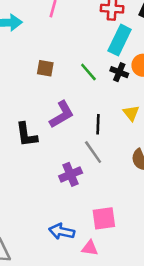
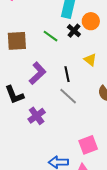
brown square: (45, 68) -> (17, 41), size x1.5
black cross: (119, 72) -> (74, 31), turned 32
purple cross: (71, 174) -> (37, 116), moved

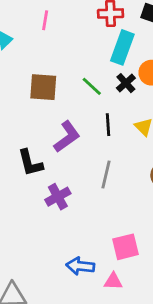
black line: (67, 74) -> (108, 125), moved
gray line: (68, 96) -> (106, 175), turned 54

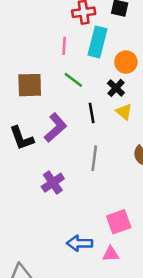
pink line: (45, 20) -> (64, 46), moved
black cross: (126, 83) -> (116, 88), moved
black L-shape: (30, 163) -> (22, 138), moved

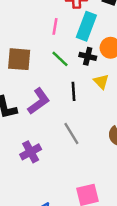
black cross: (116, 88) -> (88, 56), moved, turned -35
yellow triangle: (124, 112) -> (101, 82), moved
gray line: (94, 158) -> (71, 134), turned -45

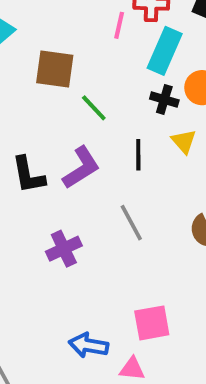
pink line: (55, 26) -> (119, 25), moved
brown square: (19, 59) -> (55, 69), moved
green line: (60, 59) -> (94, 108), moved

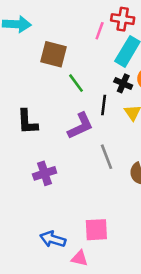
black line: (138, 155) -> (104, 105), moved
purple L-shape: (81, 168) -> (80, 126), moved
gray line: (131, 223) -> (107, 157), moved

